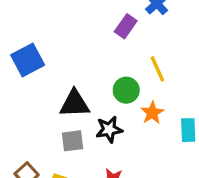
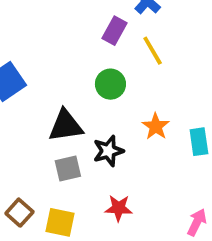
yellow line: (157, 69) -> (153, 51), moved
green circle: (126, 90) -> (110, 84), moved

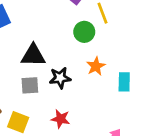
green circle: (110, 84) -> (84, 32), moved

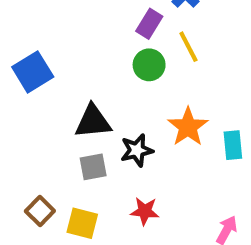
green circle: (84, 32) -> (149, 65), moved
orange star: (96, 66) -> (188, 127), size x1.4

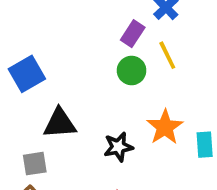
black triangle: (93, 122) -> (60, 123), moved
gray square: (93, 167) -> (35, 164), moved

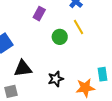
purple rectangle: (133, 34) -> (39, 14), moved
orange star: (165, 127) -> (85, 88), moved, turned 30

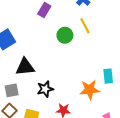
black star: (56, 79) -> (45, 89), moved

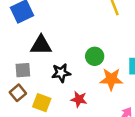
green circle: (65, 35) -> (95, 56), moved

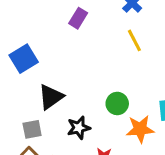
black triangle: (41, 45) -> (51, 97), turned -30

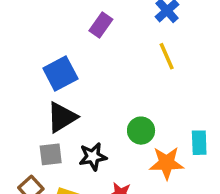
blue square: (24, 59) -> (60, 74), moved
gray square: (32, 129) -> (51, 154), moved

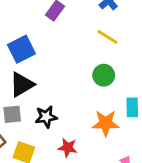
yellow line: (167, 56) -> (108, 37), turned -35
green circle: (141, 131) -> (104, 75), moved

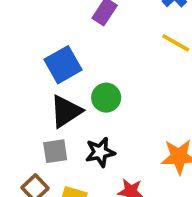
green circle: (104, 75) -> (106, 98), moved

